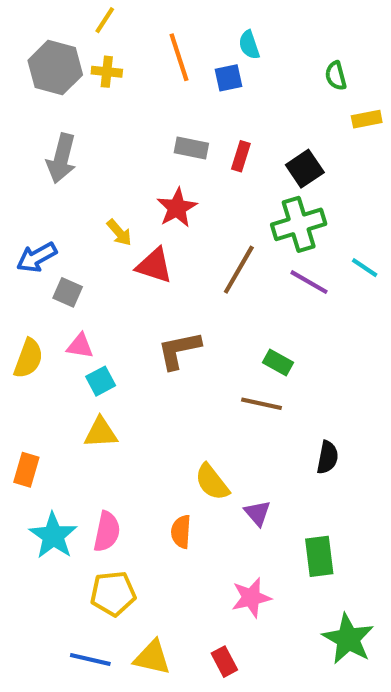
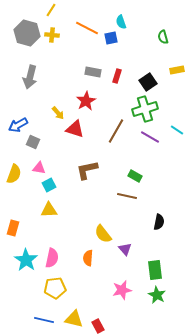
orange line: (179, 57) -> (87, 28), turned -45
yellow rectangle: (367, 119) -> (177, 70), moved
green star: (348, 639) -> (157, 295), moved, size x0.7
red rectangle: (224, 662) -> (98, 326), moved

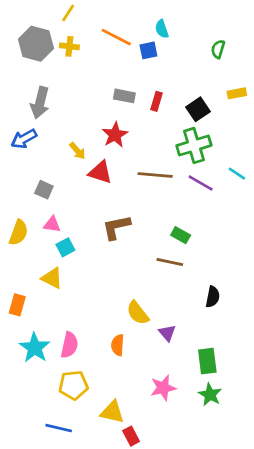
green semicircle: (163, 37) -> (218, 49), turned 32
blue arrow: (18, 125) -> (24, 139), moved
brown line: (116, 131) -> (155, 175), turned 65
yellow triangle: (49, 210) -> (52, 278), moved, turned 30
yellow triangle: (74, 319) -> (112, 412), moved

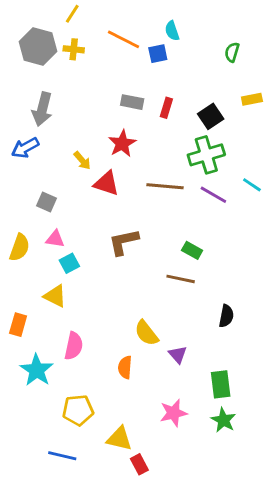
pink semicircle: (69, 345) -> (74, 346), moved

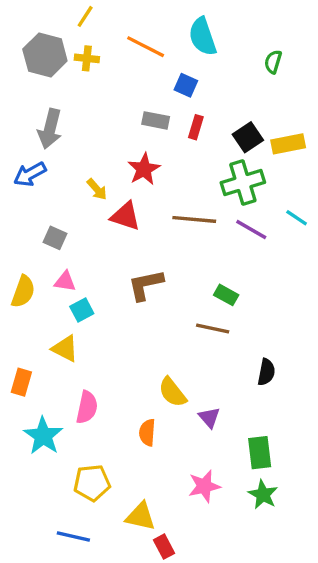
cyan semicircle: (172, 31) -> (203, 37), size x1.6
blue square: (158, 54) -> (186, 85), moved, turned 36
yellow rectangle: (252, 99) -> (288, 144), moved, size x1.4

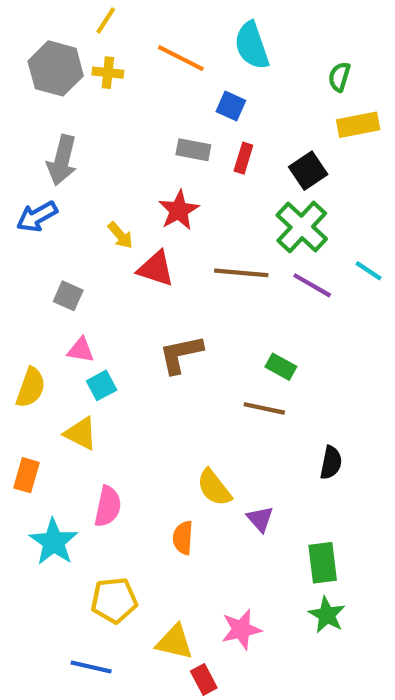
yellow rectangle: (288, 144) -> (358, 125), moved
green cross: (243, 183) -> (302, 227), turned -30
yellow semicircle: (23, 292) -> (31, 388), moved
pink star: (204, 486) -> (241, 629), moved

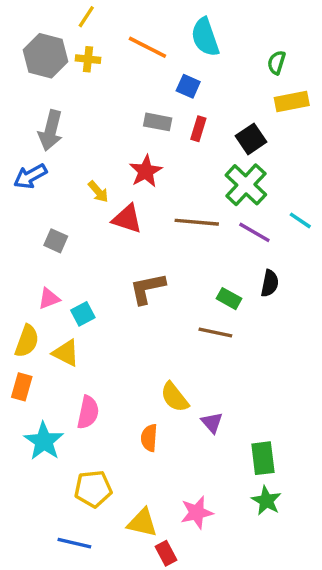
pink triangle: (81, 350) -> (49, 299), moved, turned -30
yellow semicircle: (31, 388) -> (27, 341), moved
black semicircle: (331, 463) -> (270, 283), moved

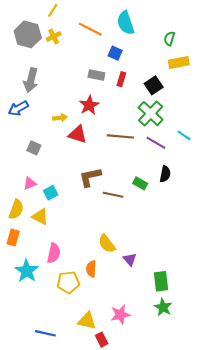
yellow cross: (88, 59) -> (54, 36), turned -32
yellow arrow: (98, 192) -> (60, 118), turned -56
brown line: (215, 333) -> (113, 195), moved
yellow pentagon: (93, 489) -> (68, 282), moved

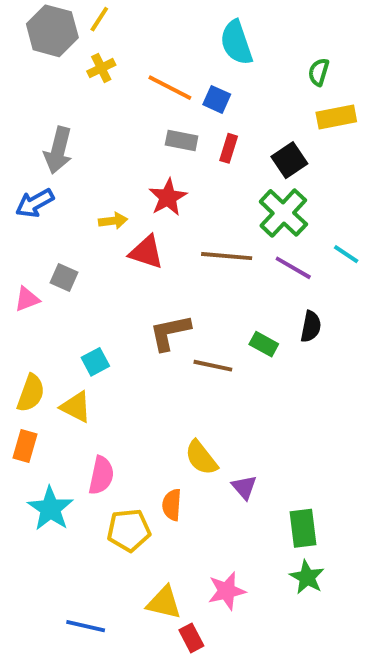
orange line: (90, 29) -> (170, 88), moved
gray hexagon: (28, 34) -> (52, 31), moved
pink triangle: (30, 183) -> (27, 299), moved

